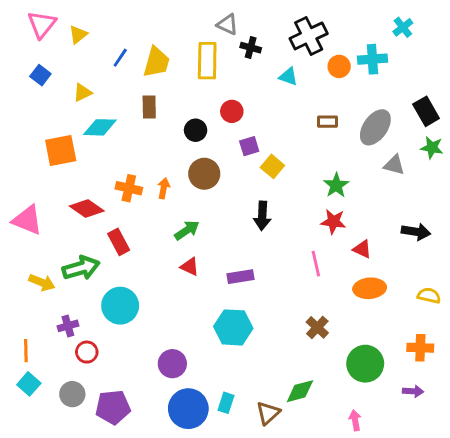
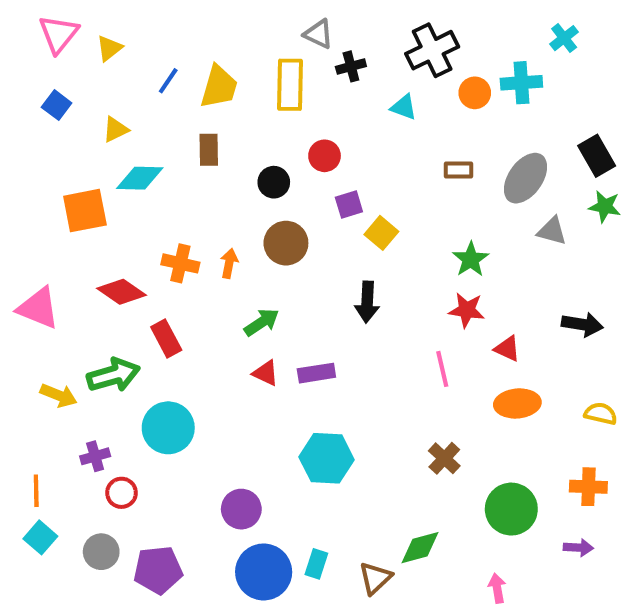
black cross: (251, 48) -> (351, 66), turned -30
purple rectangle: (241, 277) -> (316, 373), moved

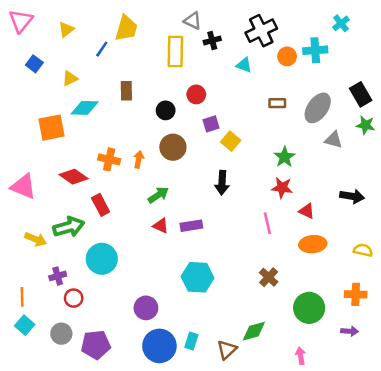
pink triangle: (59, 34) -> (21, 21), moved
yellow trapezoid: (219, 87) -> (126, 28), moved

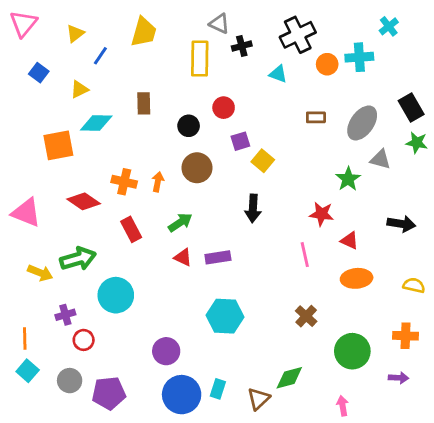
blue line: (102, 49) -> (100, 56), moved
green star: (285, 157) -> (348, 179), moved
red rectangle: (101, 205) -> (131, 229), moved

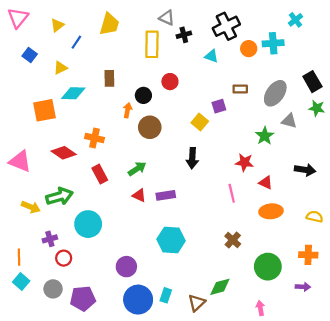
purple square: (240, 141) -> (219, 106), moved
orange arrow: (158, 182) -> (127, 110), moved

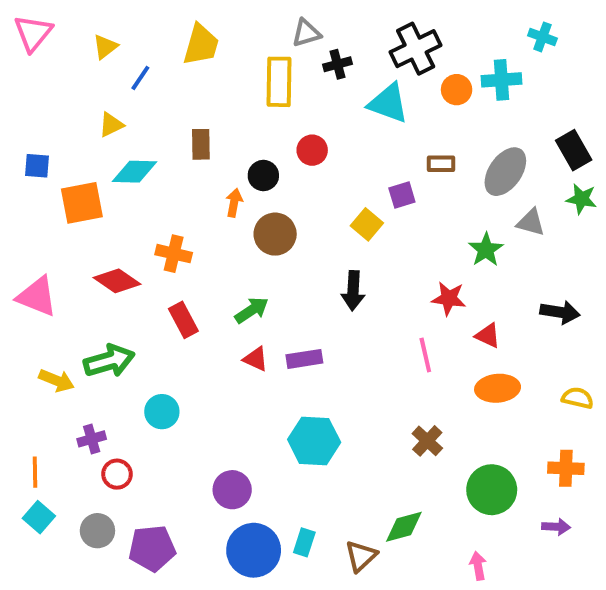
gray triangle: (167, 18) -> (306, 33), turned -42
cyan cross: (295, 20) -> (542, 37), turned -32
blue square: (30, 55) -> (37, 166), moved, turned -32
cyan triangle: (211, 56) -> (388, 103), size x1.6
cyan circle: (88, 224) -> (162, 412), size x0.7

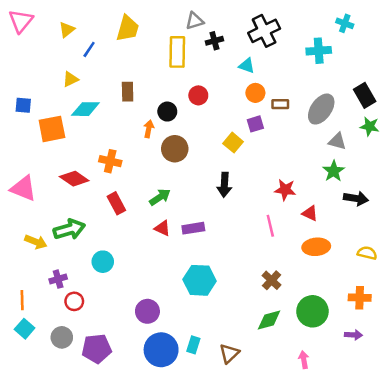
orange circle: (457, 90) -> (255, 93), moved
cyan triangle: (388, 103) -> (247, 66), size x0.6
green star: (486, 250) -> (334, 171), moved
green diamond: (404, 527) -> (269, 320), moved

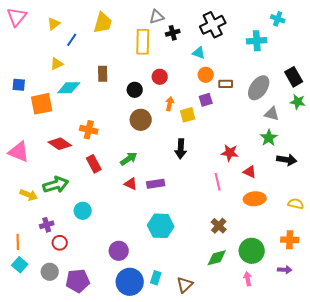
orange arrow: (149, 129) -> (170, 104), moved
yellow square: (233, 143) -> (188, 115), turned 35
pink arrow: (304, 360) -> (248, 279), moved

